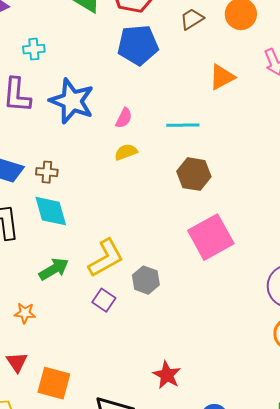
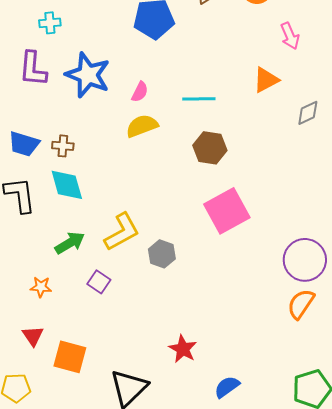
orange triangle: (222, 77) -> (266, 80), moved
yellow semicircle: (126, 152) -> (142, 126), size x1.4
purple square: (104, 300) -> (99, 282), moved

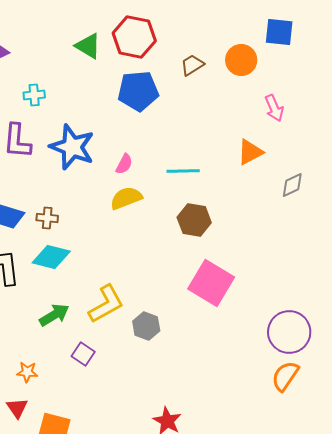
cyan diamond: (67, 185) -> (51, 257), turned -60
pink square: (227, 211) -> (211, 283), turned -30
orange star: (41, 287) -> (27, 372), moved

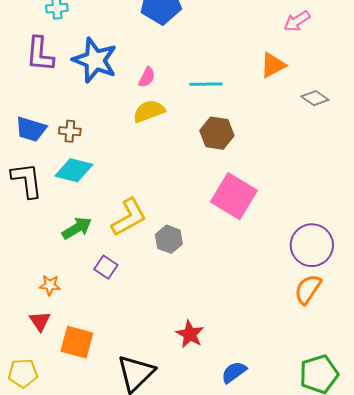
pink arrow: (274, 108) -> (297, 21), turned 80
gray diamond: (292, 185) -> (315, 98), turned 60

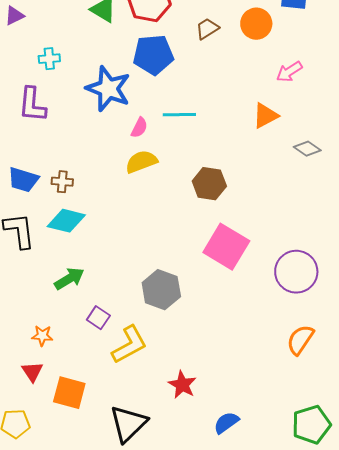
blue star: (95, 60) -> (108, 89), moved
cyan line: (206, 84) -> (179, 115), moved
yellow L-shape: (129, 217) -> (129, 345), moved
gray hexagon: (169, 239) -> (161, 290), size x1.4
purple circle: (312, 245) -> (296, 272), moved

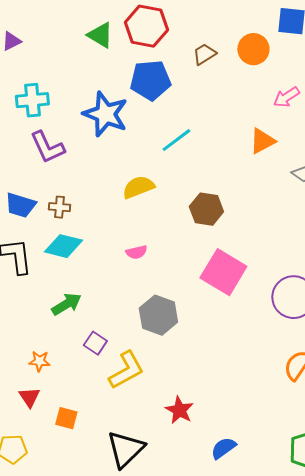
cyan cross: (49, 59) -> (32, 100), moved, size x1.5
purple L-shape: (32, 105) -> (47, 147), moved, turned -30
cyan line: (179, 115) -> (176, 140), turned -36
pink semicircle: (139, 128) -> (136, 252), moved, turned 50
orange square: (69, 393) -> (66, 418), size x0.7

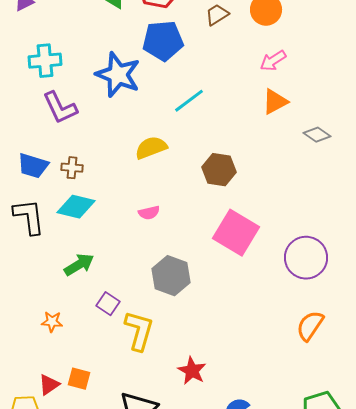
pink arrow: (286, 97) -> (273, 61), moved
yellow L-shape: (126, 370) -> (139, 331), turned -45
red triangle: (29, 397) -> (49, 385), moved, turned 30

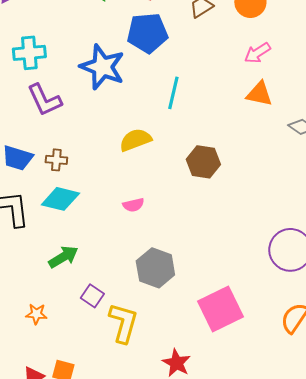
cyan line: (189, 101) -> (173, 93), turned -40
orange triangle: (275, 102) -> (259, 94), turned 40
pink square: (236, 233) -> (220, 309), moved, turned 33

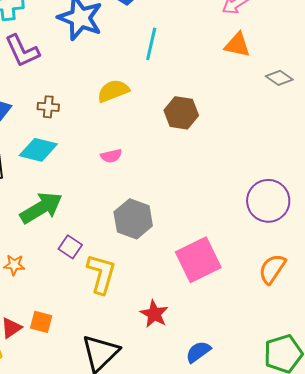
brown cross: (56, 160) -> (48, 107), moved
green arrow: (63, 257) -> (41, 208), size x1.4

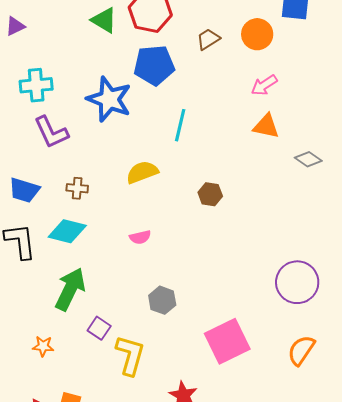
brown hexagon: (181, 113) -> (210, 194), size x0.7
green arrow: (41, 208) -> (70, 289), turned -33
gray hexagon: (133, 219) -> (162, 300), size x0.7

